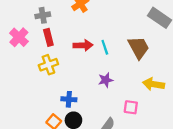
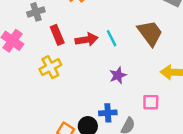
red rectangle: (48, 37) -> (57, 35), moved
blue cross: (69, 99) -> (108, 113), moved

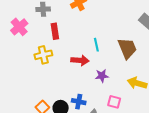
red arrow: (87, 40) -> (80, 60), moved
purple star: (118, 75) -> (102, 76), moved

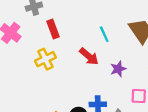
red arrow: (80, 60) -> (89, 56), turned 48

